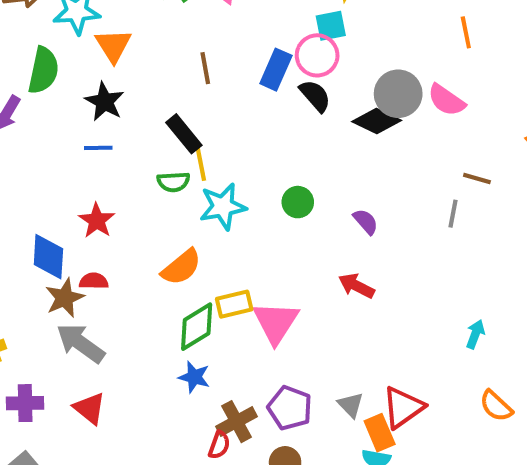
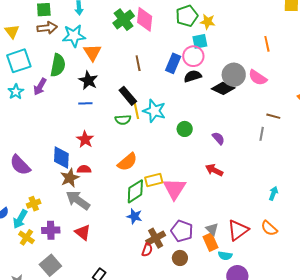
black semicircle: (315, 96) -> (193, 76), turned -66
cyan star: (223, 207) -> (154, 111), moved, turned 30
orange semicircle: (496, 406) -> (269, 228), moved
orange rectangle: (380, 433) -> (211, 242), moved

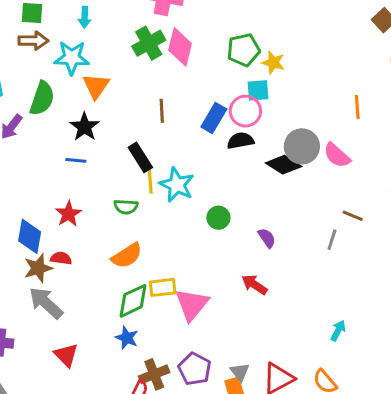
green semicircle: (123, 120) -> (126, 207), moved
red triangle: (83, 232) -> (66, 355), moved

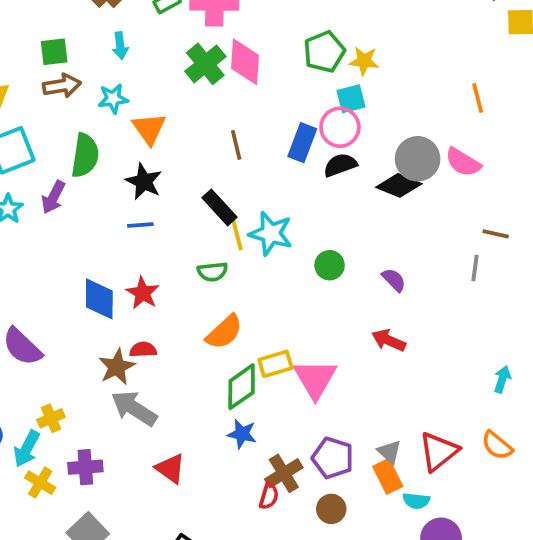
cyan star: (72, 58) -> (113, 99), size x0.7
blue diamond: (30, 236) -> (99, 299), moved

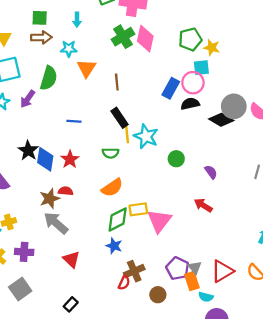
brown line: (236, 145) -> (117, 82), moved
black star: (144, 181) -> (28, 151), moved
purple pentagon: (333, 458) -> (178, 268), moved

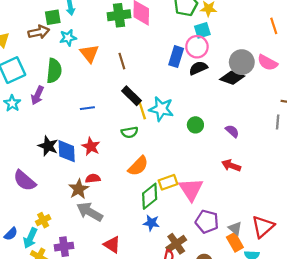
green square: (40, 18) -> (53, 17), moved
green cross: (123, 37) -> (119, 15), turned 35
purple pentagon: (178, 268) -> (207, 222), moved

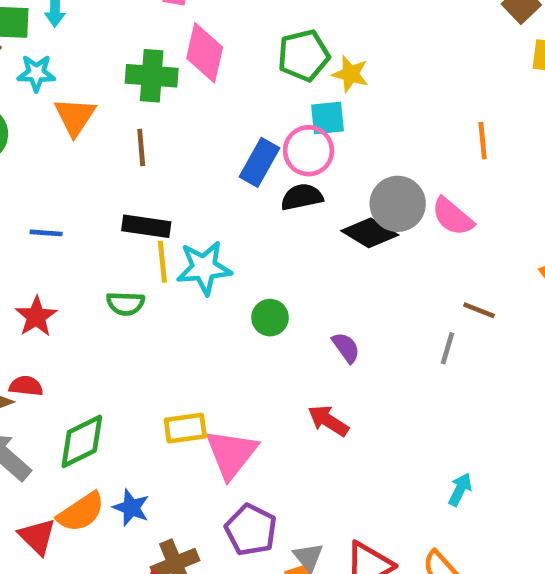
green cross: (119, 15) -> (152, 76), moved
black rectangle: (132, 96) -> (146, 226), turned -48
cyan star: (161, 109) -> (204, 268), turned -30
orange semicircle: (138, 166) -> (81, 512), moved
green diamond: (150, 196) -> (82, 441), moved

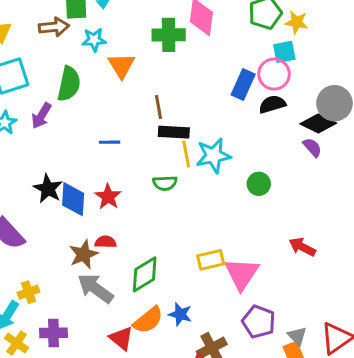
brown line: (141, 148) -> (159, 107), moved
purple semicircle: (346, 348) -> (312, 147), moved

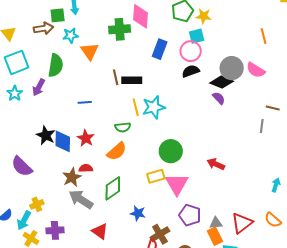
blue rectangle: (243, 84) -> (160, 49), moved
black rectangle: (174, 132) -> (132, 80), moved
green circle: (259, 184) -> (171, 151), moved, size x1.5
orange semicircle: (148, 320) -> (117, 151), moved
gray triangle: (297, 336) -> (216, 223), turned -48

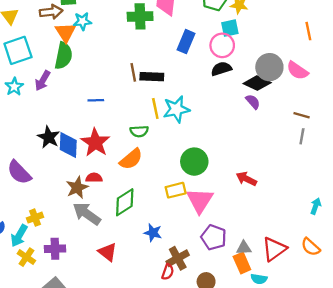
orange triangle: (90, 51) -> (66, 32), moved
brown line: (273, 108) -> (302, 115), moved
red star: (86, 138) -> (95, 142), size x1.4

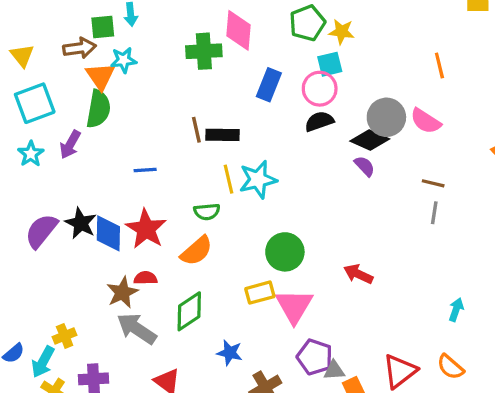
purple semicircle: (19, 172) -> (41, 231), moved, turned 84
gray triangle: (244, 248) -> (334, 370), moved

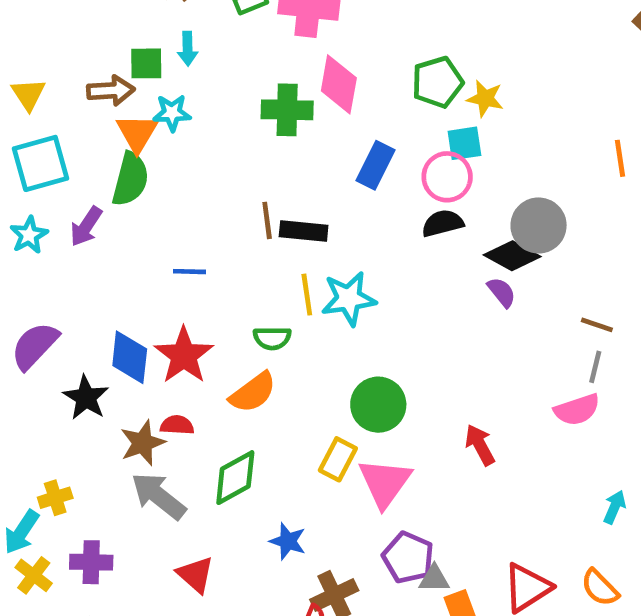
pink semicircle: (426, 121) -> (577, 410), moved, turned -56
black star: (81, 223) -> (86, 398), moved
red arrow: (358, 274) -> (480, 445), turned 32
yellow rectangle: (260, 293) -> (338, 459), turned -52

